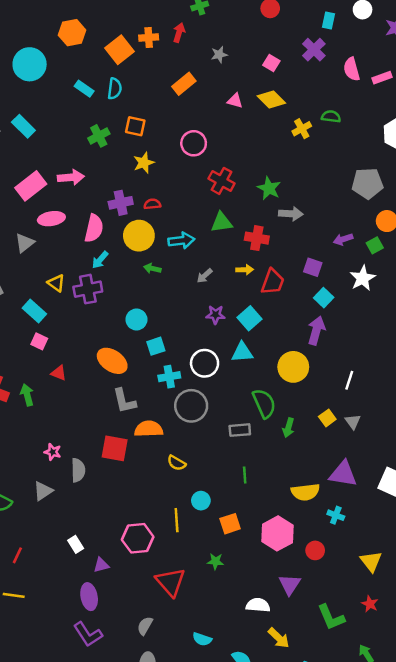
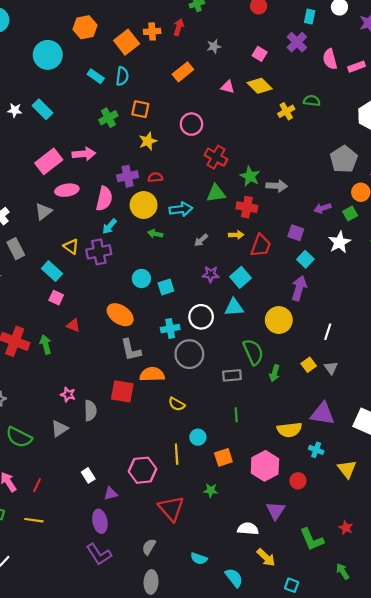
gray pentagon: (367, 183) -> (344, 159), turned -30
green star: (269, 188) -> (250, 176), moved
cyan square: (156, 346) -> (166, 287), moved
yellow triangle: (371, 561) -> (347, 469), moved

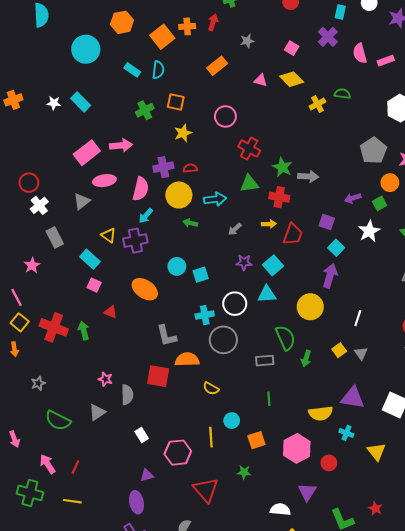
orange ellipse: (120, 315) -> (145, 289), moved
white rectangle: (88, 475) -> (142, 435), moved

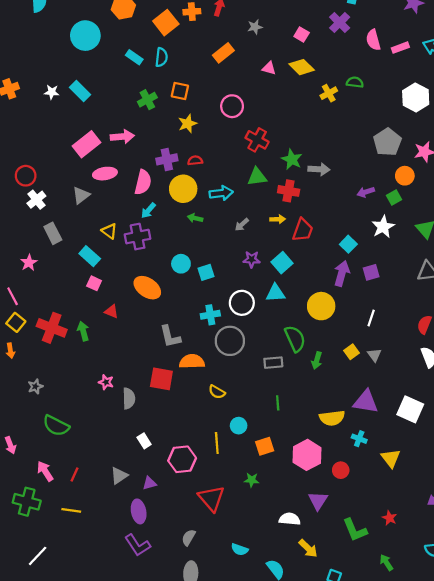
purple square: (327, 222) -> (371, 272), moved, turned -35
gray triangle: (97, 412) -> (119, 476), moved

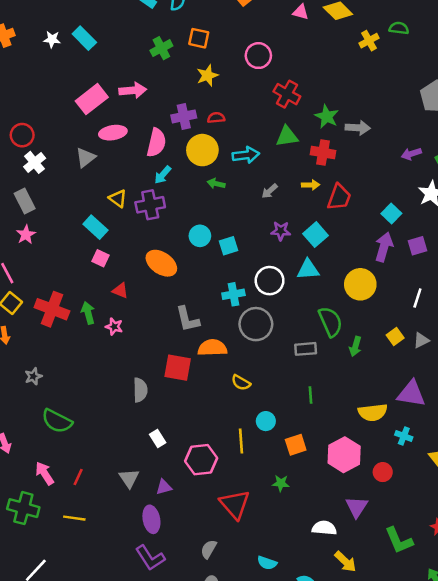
gray rectangle: (53, 233) -> (25, 201), moved
gray triangle: (374, 355) -> (421, 340), turned 40
pink star: (106, 382) -> (114, 327), moved
gray triangle: (119, 476) -> (129, 478), turned -30

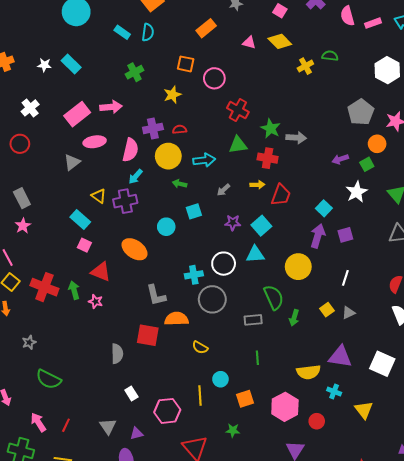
orange square: (199, 38) -> (186, 64), moved
white cross: (35, 162) -> (30, 108), moved
cyan square: (229, 246) -> (194, 211), moved
red triangle: (120, 291) -> (101, 272), size x1.5

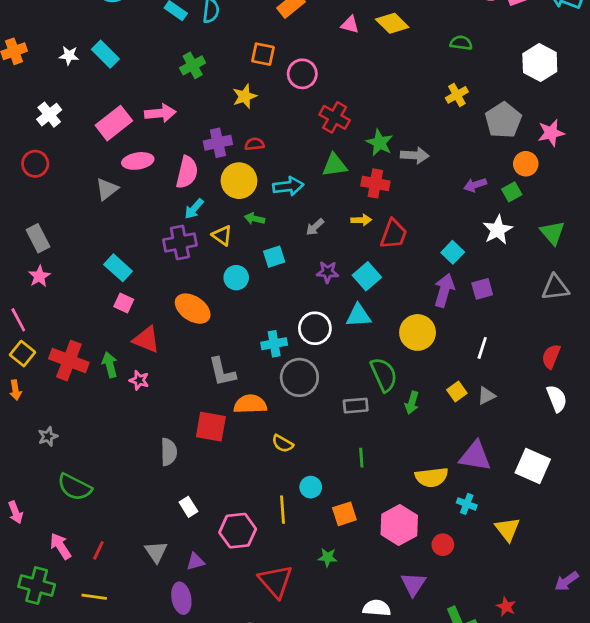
yellow cross: (305, 66) -> (457, 95), moved
yellow triangle: (99, 196) -> (222, 235), moved

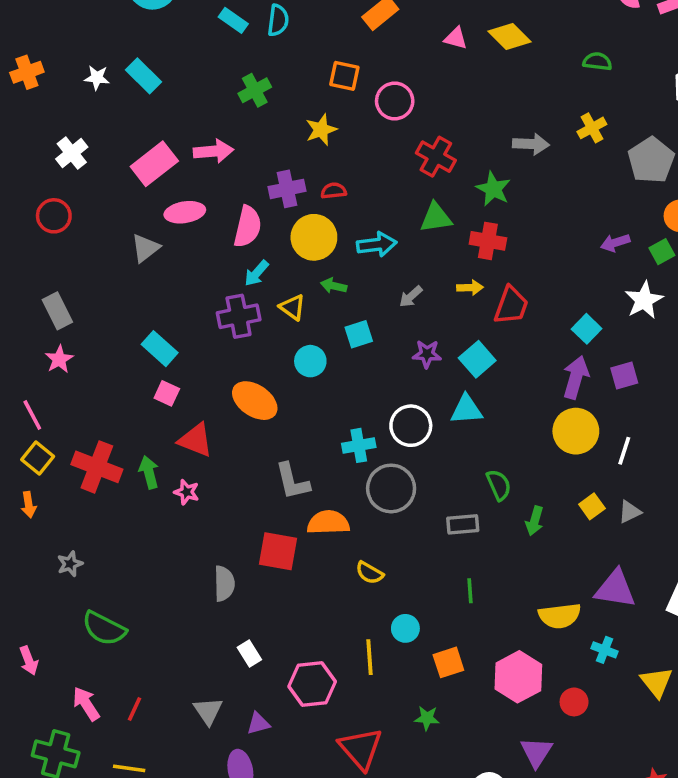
gray arrow: (415, 155) -> (531, 144), moved
yellow circle: (418, 332) -> (576, 431), moved
green semicircle: (384, 375) -> (499, 485), size x0.7

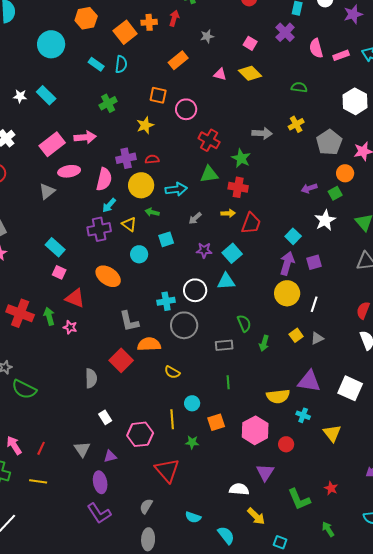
red square: (278, 551) -> (121, 360), turned 35
green semicircle: (104, 628) -> (24, 389), moved
green star: (427, 718) -> (192, 442), moved

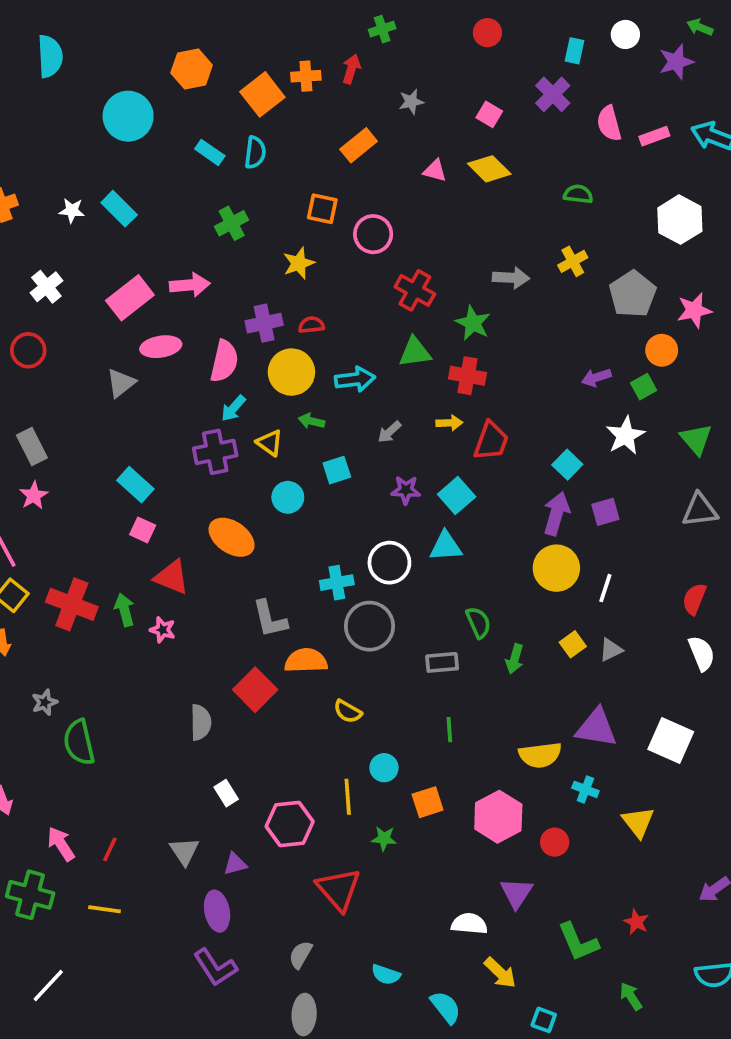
green semicircle: (24, 389) -> (79, 742), turned 50

